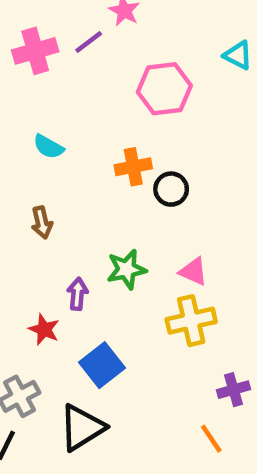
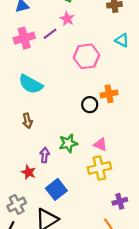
cyan semicircle: (49, 147) -> (31, 84), size x1.6
orange cross: (133, 167) -> (109, 94), moved

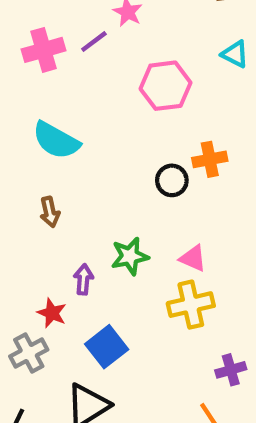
gray cross: (17, 204) -> (29, 353), moved

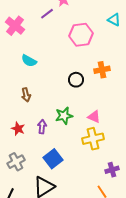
pink cross: (43, 50) -> (15, 26), moved, turned -36
cyan semicircle: (56, 140) -> (29, 61), size x0.7
black circle: (172, 180) -> (76, 80), moved
red star: (52, 313) -> (18, 129), moved

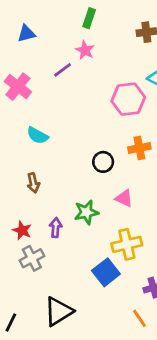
pink hexagon: (81, 35) -> (128, 99), moved
pink triangle: (94, 117) -> (124, 198), moved
blue square: (53, 159) -> (106, 272), moved
gray cross: (16, 162) -> (32, 258), moved

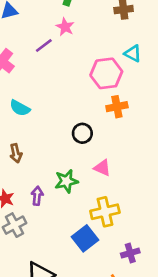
orange cross: (139, 148) -> (117, 107), moved

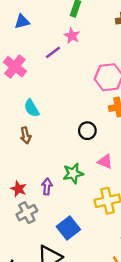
cyan semicircle: (20, 108) -> (32, 108), turned 30
brown arrow: (16, 153) -> (26, 135), moved
blue square: (85, 238) -> (68, 228), moved

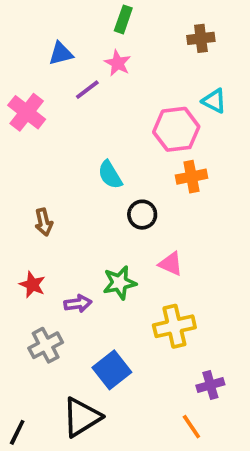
blue triangle: (22, 21) -> (61, 54), moved
cyan semicircle: (32, 108) -> (110, 175), moved
purple arrow: (47, 186) -> (78, 304), turned 77
red star: (19, 189) -> (32, 285), moved

